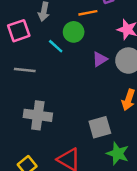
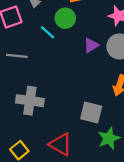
gray square: (100, 127) -> (91, 112), turned 30
green star: (118, 153) -> (109, 138), turned 30

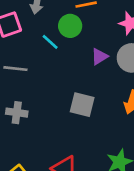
gray cross: (30, 101) -> (17, 113), moved, size x0.7
gray square: (91, 112) -> (82, 105), moved

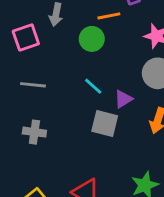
cyan line: (50, 42) -> (93, 86), moved
purple triangle: (99, 57) -> (123, 99), moved

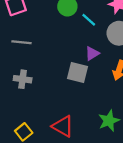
cyan line: (93, 86) -> (89, 20), moved

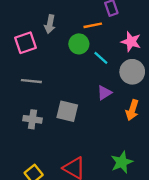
gray square: (77, 72) -> (67, 111), moved

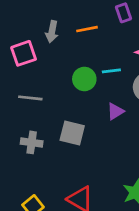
orange line: (93, 25) -> (87, 29), moved
green circle: (79, 44) -> (84, 79), moved
cyan line: (101, 58) -> (111, 71), turned -49

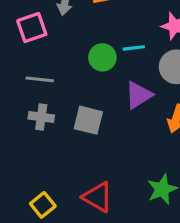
purple triangle: (115, 111) -> (139, 95), size x1.4
gray cross: (32, 142) -> (41, 117), moved

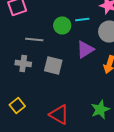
gray line: (40, 79) -> (34, 40), moved
yellow square: (43, 205) -> (17, 106), moved

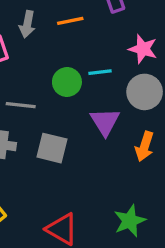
purple triangle: (85, 50) -> (105, 122), turned -30

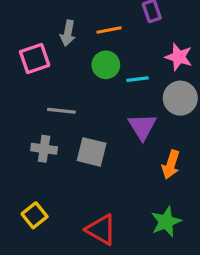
green circle: (67, 82) -> (106, 65), moved
orange arrow: (145, 146) -> (171, 165), moved

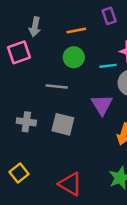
gray arrow: (68, 33) -> (35, 27), moved
cyan line: (138, 79) -> (108, 66), moved
gray line: (61, 111) -> (57, 87), moved

